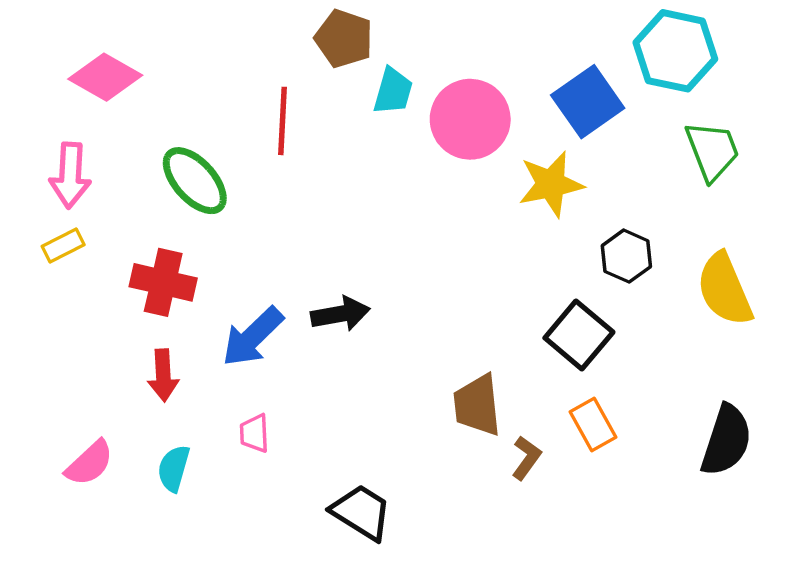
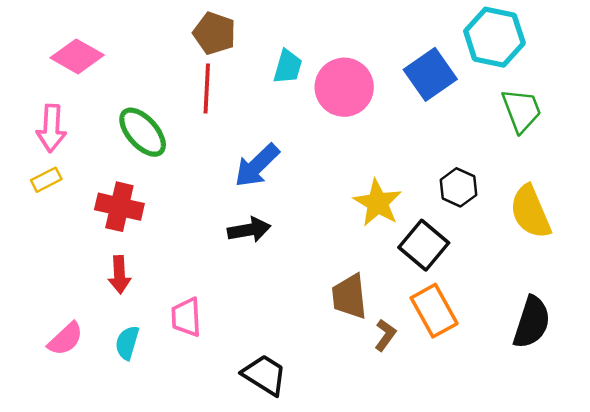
brown pentagon: (344, 39) -> (214, 33), moved
yellow star: (551, 184) -> (378, 203), moved, turned -30
blue arrow: (253, 337) -> (257, 166), moved
orange rectangle: (593, 424) -> (434, 311), size x1.4
pink trapezoid: (254, 433) -> (186, 317), size x1.4

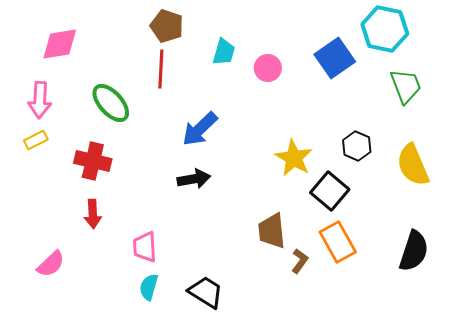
pink diamond: (77, 56) -> (60, 44), turned -39
pink circle: (344, 87) -> (268, 68), size x0.6
cyan semicircle: (127, 343) -> (149, 287), moved

